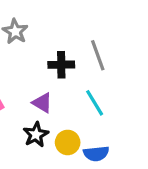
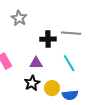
gray line: (98, 55) -> (71, 33), turned -66
purple triangle: (42, 103) -> (36, 63), turned -32

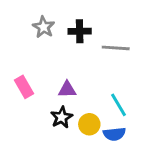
black cross: (48, 39) -> (80, 31), moved
cyan line: (69, 63) -> (119, 105), moved

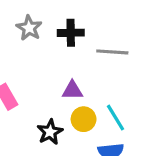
purple triangle: (67, 90) -> (72, 90), moved
yellow circle: (89, 124) -> (84, 119), moved

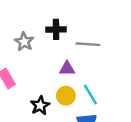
gray star: (29, 28) -> (24, 42), moved
purple triangle: (72, 90) -> (67, 69), moved

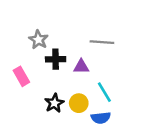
black cross: (56, 29) -> (56, 59), moved
yellow circle: (66, 96) -> (79, 103), moved

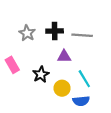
black cross: (56, 59) -> (55, 31), moved
black star: (54, 103) -> (41, 74), moved

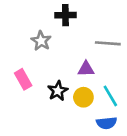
black cross: (55, 31) -> (65, 15), moved
yellow circle: (62, 88) -> (83, 97), moved

